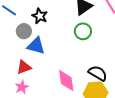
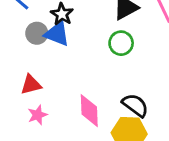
blue triangle: (36, 46) -> (57, 34), moved
pink star: (22, 87) -> (38, 115), moved

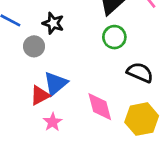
blue triangle: (57, 34) -> (56, 83), moved, turned -48
black semicircle: (135, 105) -> (140, 72), moved

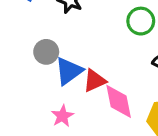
gray circle: (34, 46) -> (46, 52), moved
red triangle: (40, 95) -> (94, 81), moved

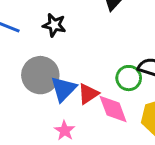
green circle: (141, 21) -> (129, 78), moved
gray circle: (46, 52) -> (40, 75), size x1.6

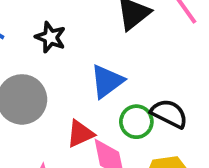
blue triangle: (64, 89) -> (107, 81), moved

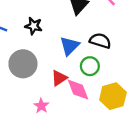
black semicircle: (169, 114) -> (100, 41), moved

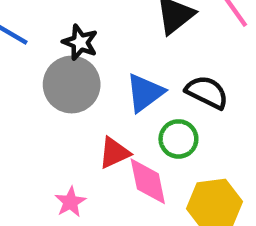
gray circle: (23, 64) -> (72, 85), moved

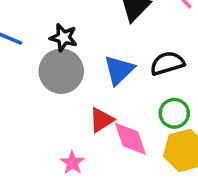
black semicircle: (207, 92) -> (167, 63), turned -36
green circle: (178, 139) -> (174, 113), moved

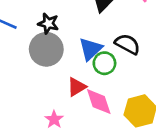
black semicircle: (167, 63) -> (127, 44), turned 45
green circle: (174, 113) -> (104, 63), moved

